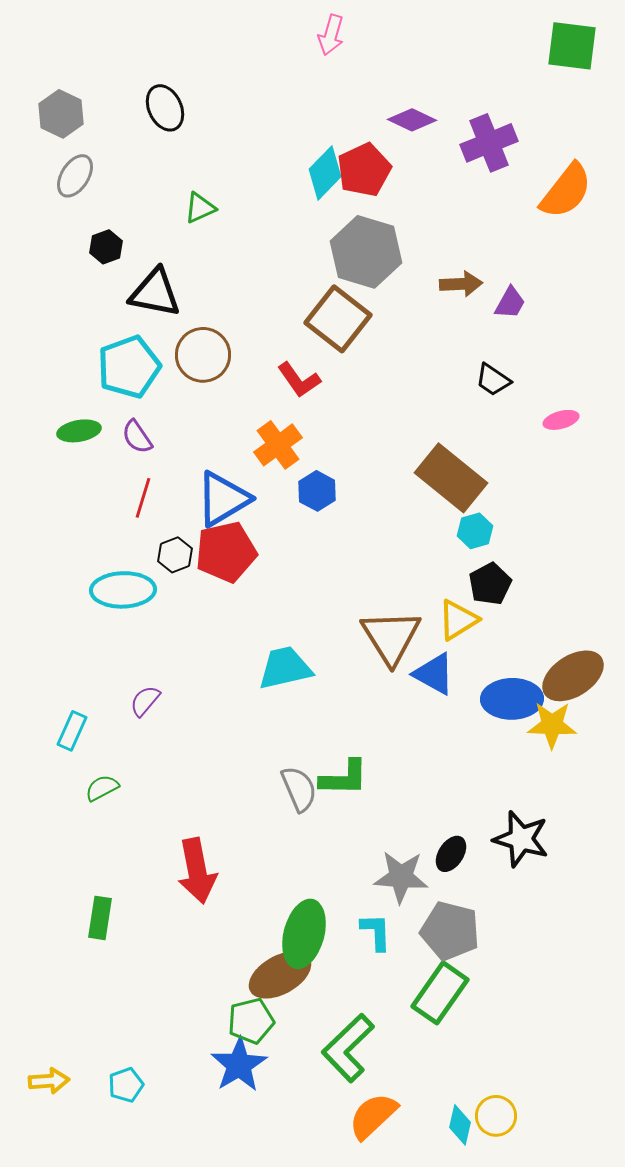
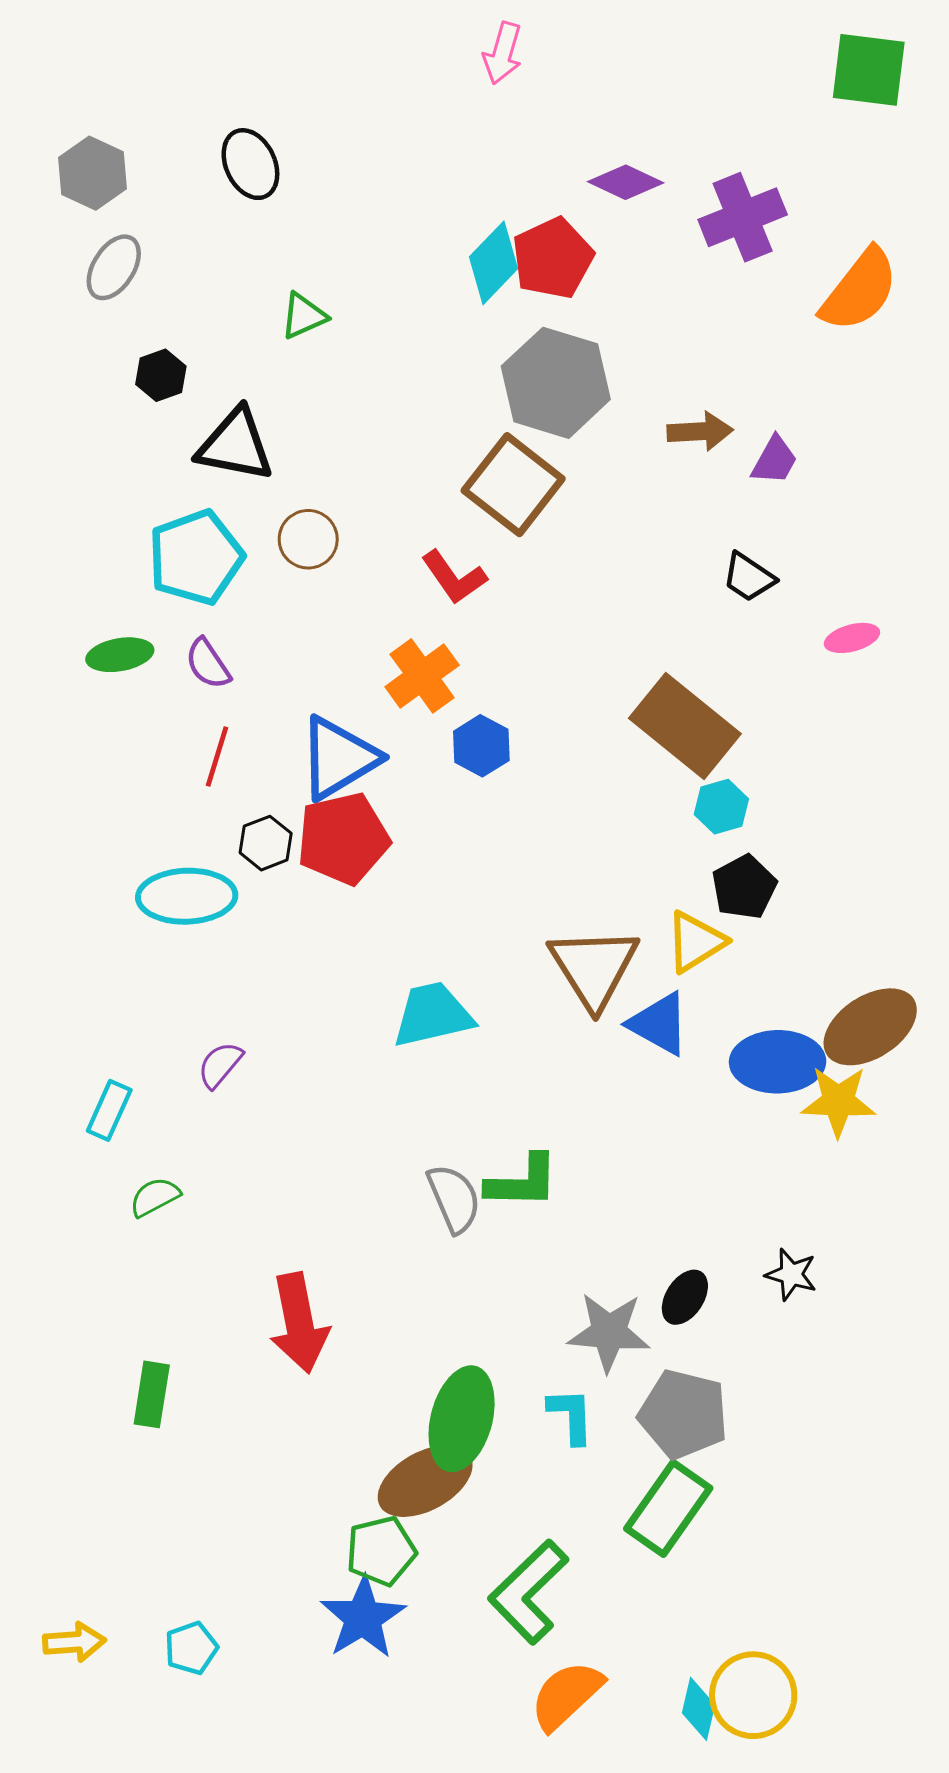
brown circle: (203, 355) -> (308, 539), size x0.7
black star: (521, 839) -> (791, 1274), size x0.6
yellow circle: (496, 1116) -> (753, 1695), size x1.4

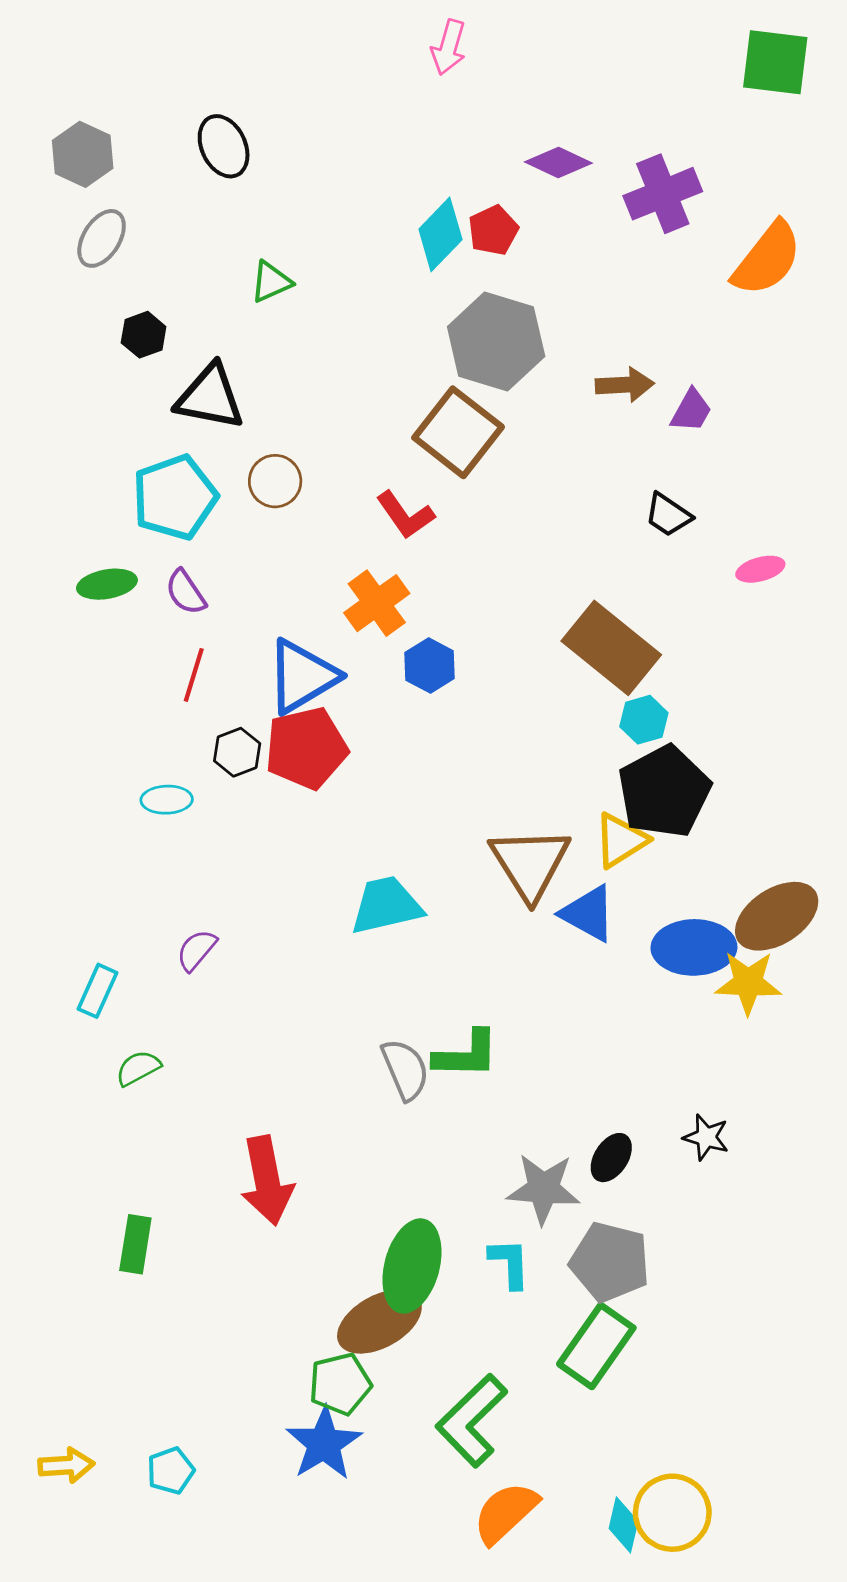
red pentagon: (553, 258) -> (493, 230), size x0.7
black pentagon: (744, 887) -> (664, 792), size x1.6
cyan ellipse: (187, 896) -> (167, 800), size x0.6

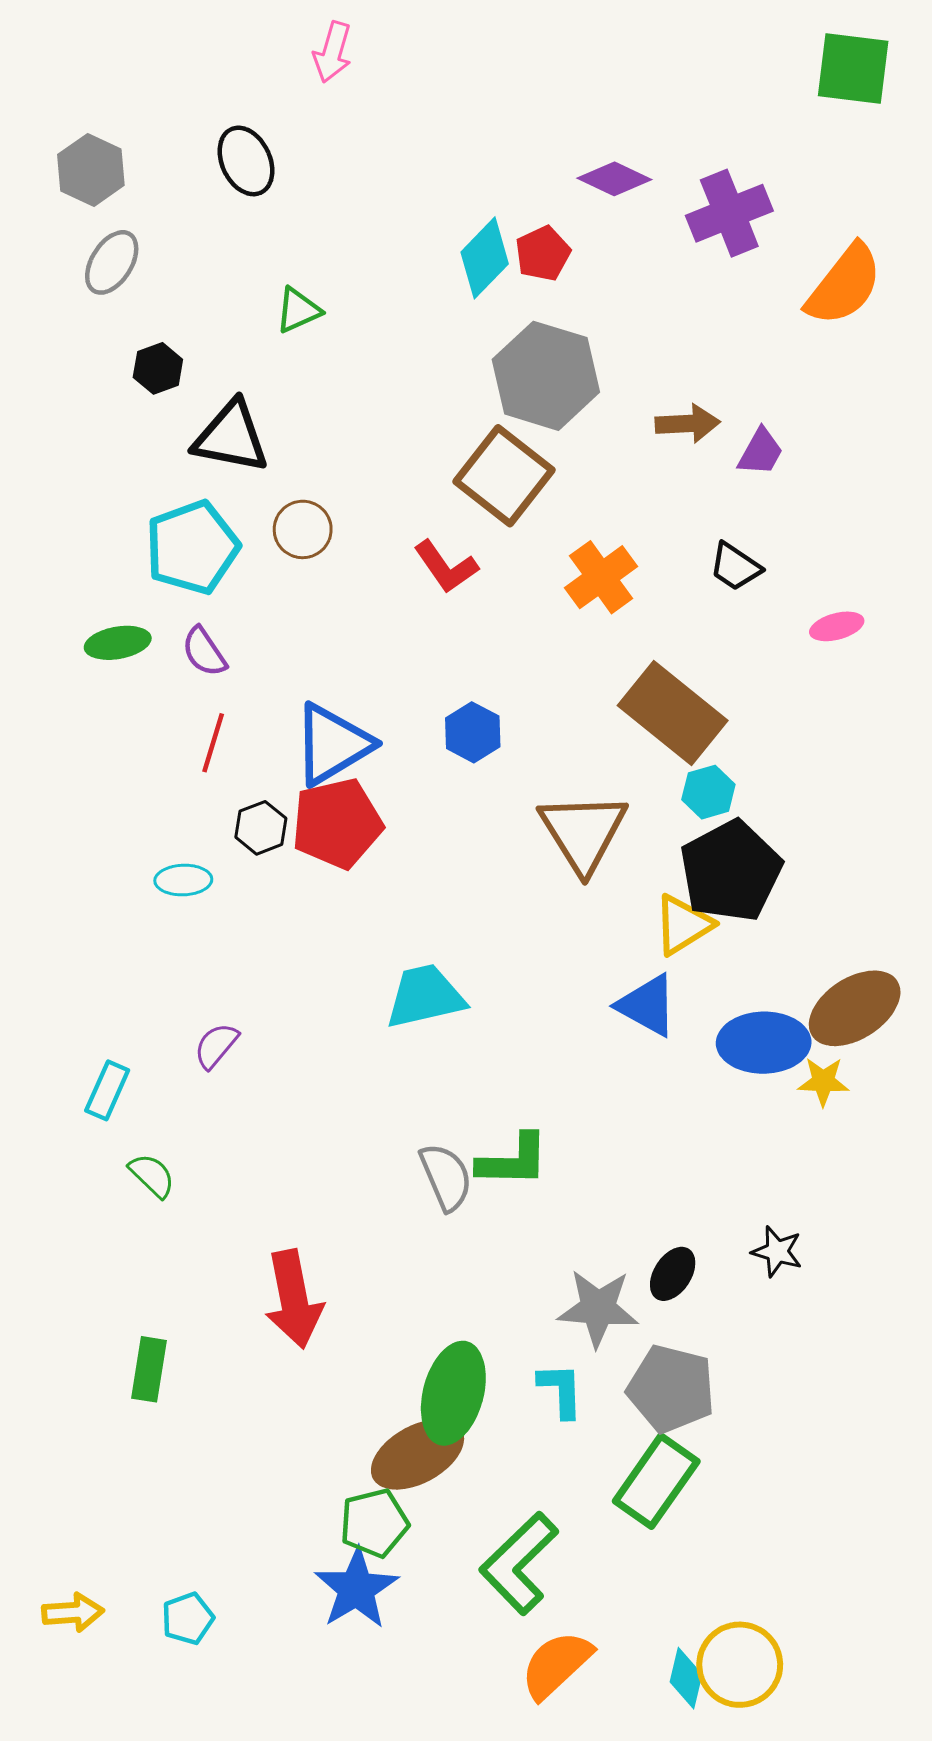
pink arrow: (449, 47) -> (332, 52), moved
orange cross: (377, 603) -> (601, 577), moved
brown triangle: (530, 863) -> (583, 832), moved
yellow star: (748, 983) -> (823, 1081), size x0.7
green semicircle: (138, 1068) -> (152, 1175), turned 72

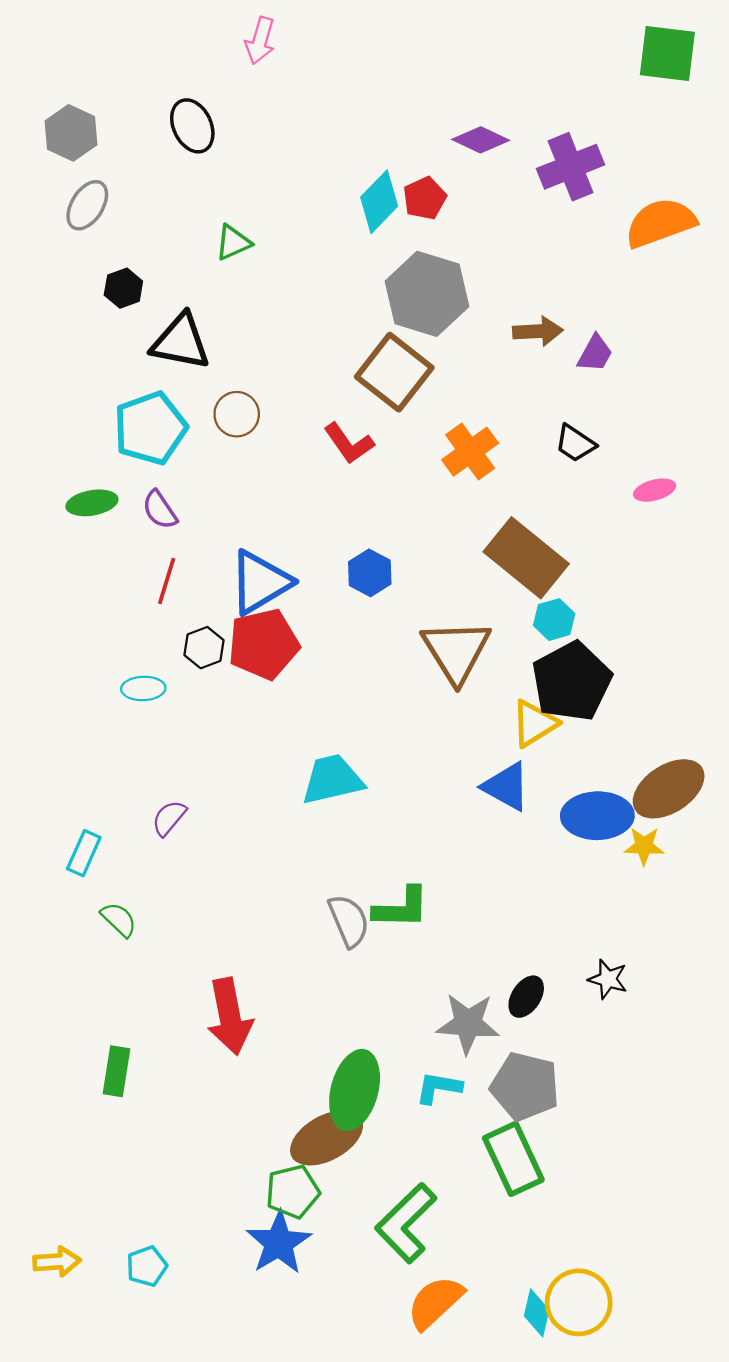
orange semicircle: (844, 285) -> (660, 223), turned -148
cyan L-shape: (561, 1390) -> (439, 1088), turned -78
green rectangle: (656, 1481) -> (513, 1159), turned -60

